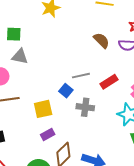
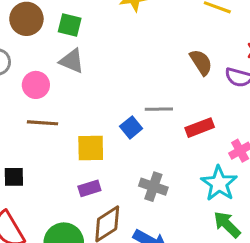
gray cross: (85, 107) -> (153, 187), moved

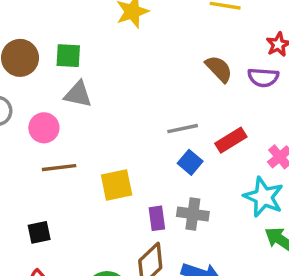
blue square: (131, 127) -> (190, 162), moved
purple rectangle: (89, 188) -> (157, 218), moved, turned -70

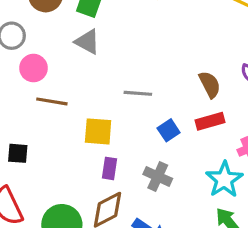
brown semicircle: (219, 69) -> (210, 84), moved
pink circle: (44, 128) -> (33, 68), moved
gray line: (183, 129) -> (138, 93), moved
purple rectangle: (157, 218) -> (109, 168), moved

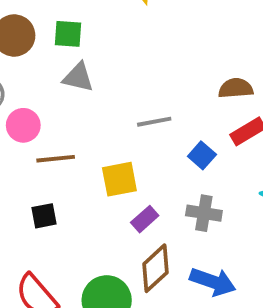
brown semicircle: (210, 84) -> (236, 88), turned -52
black square: (18, 153) -> (44, 216), moved
purple rectangle: (109, 168) -> (145, 219), turned 55

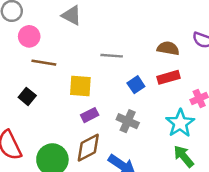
black square: (44, 216) -> (27, 96), turned 35

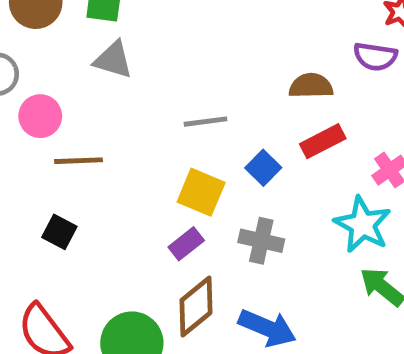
yellow square: (80, 86) -> (201, 192), moved, turned 30

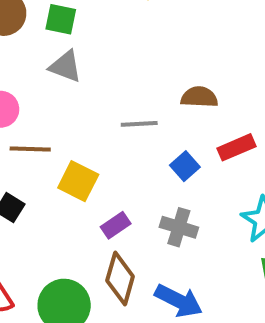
brown semicircle: (311, 86) -> (199, 97), moved
yellow square: (201, 192) -> (78, 181), moved
brown diamond: (196, 306) -> (120, 278), turned -39

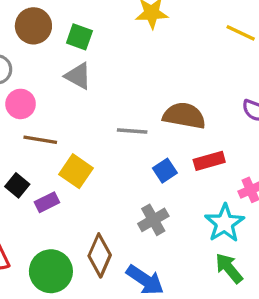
brown semicircle: (199, 97) -> (184, 116), size x1.4
purple rectangle: (116, 225) -> (47, 202), moved
gray cross: (179, 227) -> (153, 220), turned 36

